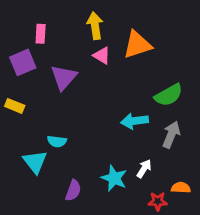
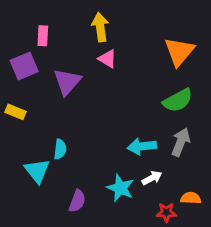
orange triangle: (137, 45) -> (179, 52), moved, turned -32
cyan arrow: (135, 121) -> (142, 146), moved
cyan semicircle: (57, 141) -> (60, 149), turned -90
white arrow: (144, 169) -> (152, 178), turned 30

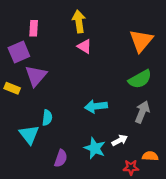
purple triangle: (67, 82) -> (36, 76), moved
cyan arrow: (142, 146) -> (96, 106), moved

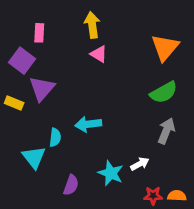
purple square: (19, 52) -> (22, 61), turned -30
cyan arrow: (96, 106) -> (88, 124), moved
orange semicircle: (150, 156) -> (177, 196), moved

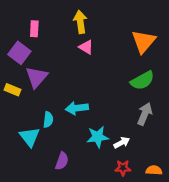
cyan star: (111, 173) -> (98, 137), moved, turned -30
red star: (153, 196) -> (123, 168), moved

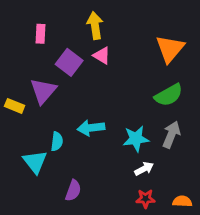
purple square: (19, 53) -> (69, 62), moved
cyan star: (98, 137) -> (136, 139), moved

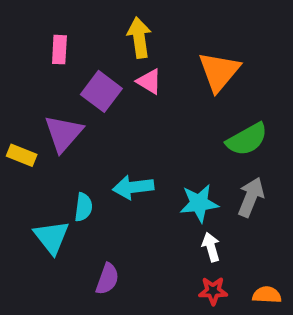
orange triangle: (170, 49) -> (219, 72), moved
white arrow: (144, 169) -> (211, 247), turned -78

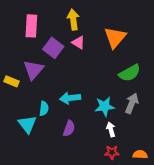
pink rectangle: (59, 50) -> (31, 26), size x1.5
purple semicircle: (107, 279) -> (69, 128), moved

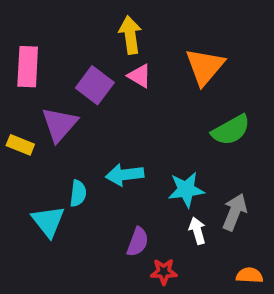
pink rectangle: (31, 26) -> (28, 67), moved
gray arrow: (132, 103) -> (235, 212), moved
purple semicircle: (69, 128) -> (138, 242), moved
red star: (112, 152) -> (164, 272), moved

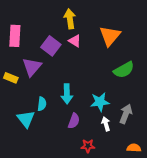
cyan arrow: (125, 175) -> (67, 94), turned -84
purple semicircle: (138, 242) -> (74, 121), moved

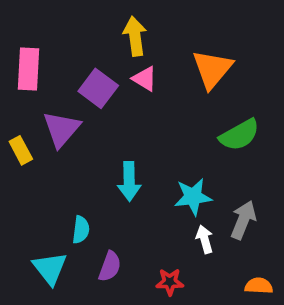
yellow rectangle: (11, 78) -> (21, 150), turned 40
cyan semicircle: (42, 104) -> (81, 230), moved
cyan triangle: (26, 119) -> (50, 268), moved
purple semicircle: (74, 121) -> (110, 266), moved

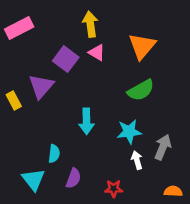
pink rectangle: (29, 69) -> (19, 28), moved, turned 60
green semicircle: (239, 135) -> (141, 90), moved

